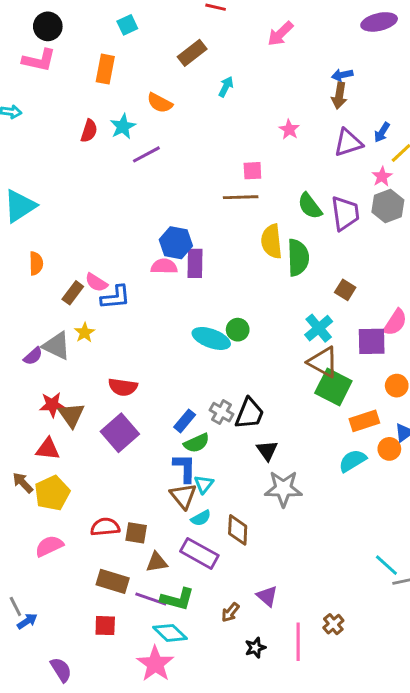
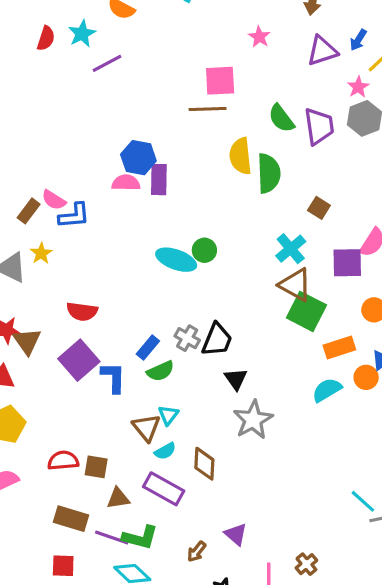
pink square: (252, 171) -> (220, 81), size x1.5
blue L-shape: (185, 468) -> (113, 377), moved
gray star: (283, 489) -> (253, 420), turned -30

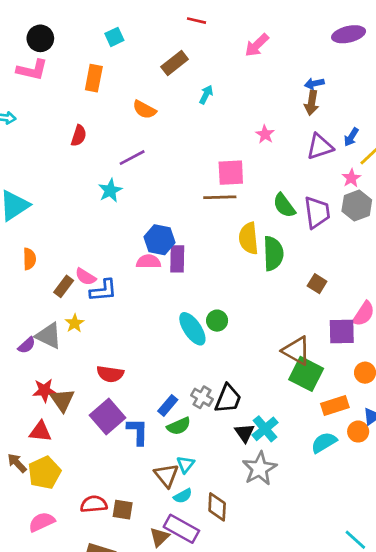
cyan star: (82, 34) -> (110, 190), moved
cyan cross: (291, 249) -> (265, 429), moved
cyan ellipse: (176, 260) -> (192, 329), turned 36
brown triangle: (118, 498) -> (160, 537), moved, turned -35

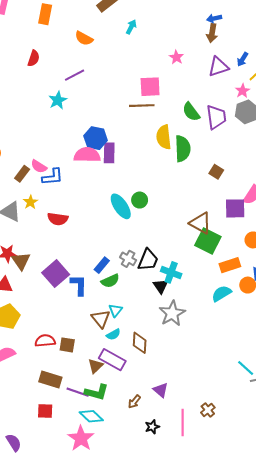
pink semicircle: (149, 262) -> (87, 155), size x1.4
red semicircle: (110, 374) -> (58, 219), moved
cyan cross: (265, 429) -> (171, 272), moved, turned -30

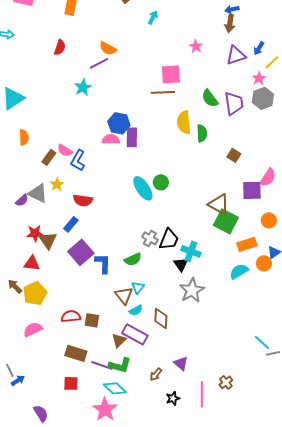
orange semicircle: (84, 38) -> (108, 48), moved
green semicircle: (183, 149) -> (202, 133), size x0.7
pink semicircle: (87, 155) -> (111, 139), size x0.7
blue L-shape: (52, 177) -> (78, 160), turned 125
blue rectangle: (102, 265) -> (71, 224), moved

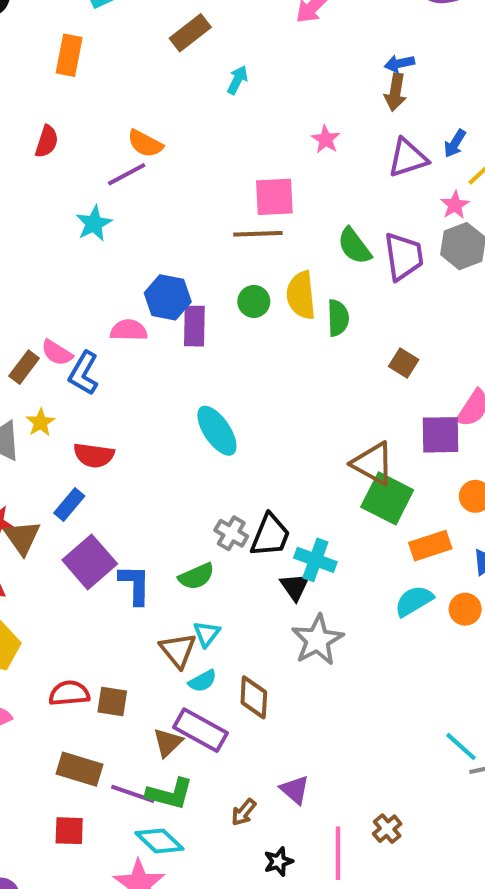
pink semicircle: (111, 139) -> (129, 330), moved
green circle: (161, 182) -> (254, 301), moved
orange circle: (264, 263) -> (465, 609), moved

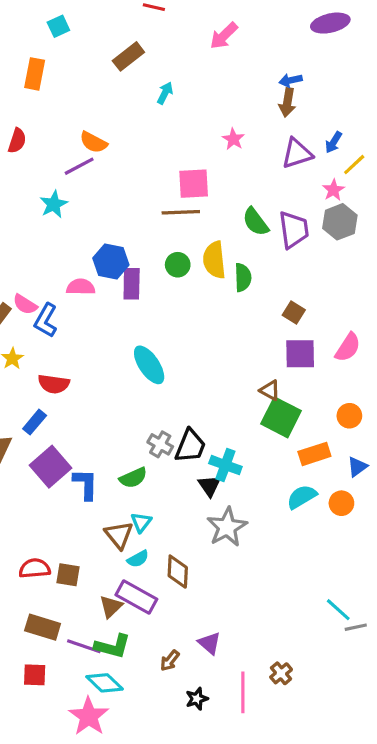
purple square: (441, 435) -> (300, 354), moved
brown triangle: (373, 464) -> (270, 390), size x0.6

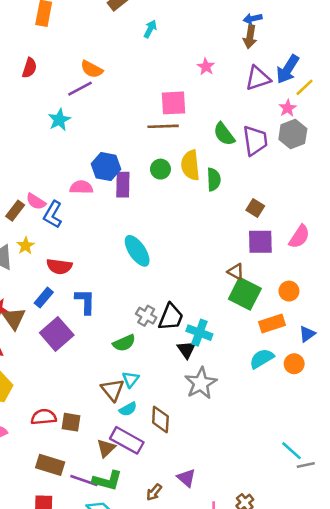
blue arrow: (333, 142) -> (288, 69), size x1.6
orange circle: (349, 416) -> (289, 291), moved
blue L-shape: (85, 484) -> (85, 301), moved

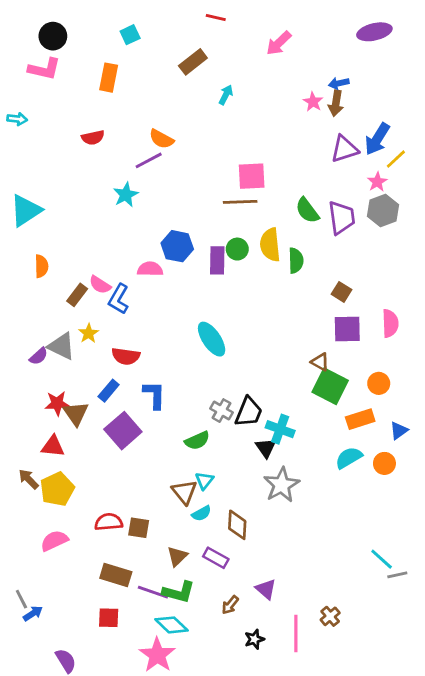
pink star: (206, 67) -> (313, 102), moved
red semicircle: (29, 68) -> (93, 138), turned 60
purple rectangle: (123, 185) -> (217, 260), moved
pink semicircle: (299, 237) -> (390, 323), turned -35
purple rectangle: (127, 440) -> (216, 558), moved, size x0.7

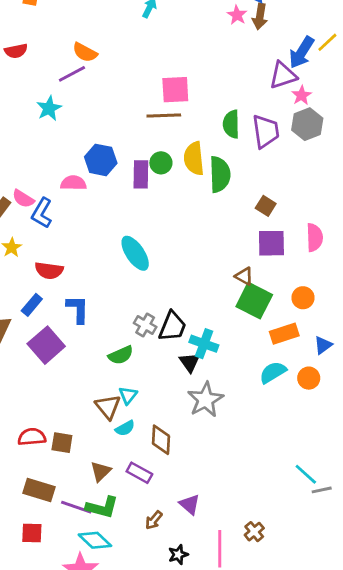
purple triangle: (344, 149) -> (283, 75), moved
yellow line: (396, 159) -> (327, 42), moved
green semicircle: (307, 210) -> (231, 124), turned 36
green semicircle: (296, 260) -> (220, 174), size x1.4

